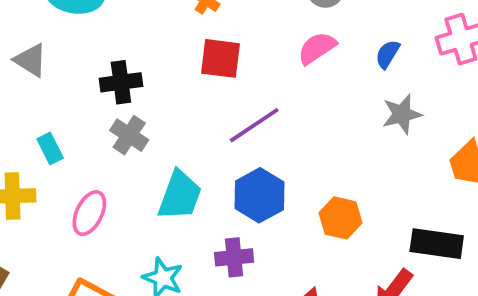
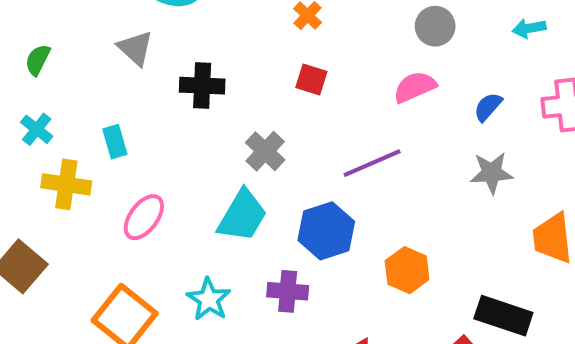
red square: (220, 58) -> (311, 79), size x0.7
gray triangle: (31, 60) -> (135, 48), moved
purple line: (254, 125) -> (372, 163), moved
gray cross: (129, 135) -> (265, 151), moved

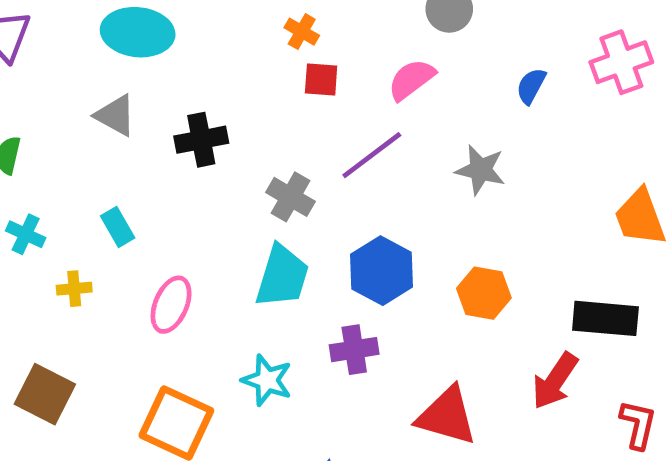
red square: (311, 79) -> (321, 79), moved
pink semicircle: (415, 87) -> (411, 80), moved
purple line: (372, 163) -> (372, 155), moved
gray star: (492, 173) -> (480, 170), moved, turned 30
yellow cross: (66, 184) -> (74, 289), size x0.6

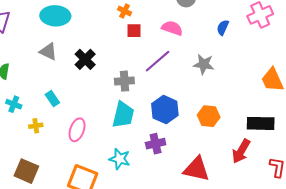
pink semicircle: (411, 80) -> (172, 28), turned 60
black cross: (201, 140) -> (85, 59), turned -30
gray cross: (291, 197) -> (124, 81), turned -30

